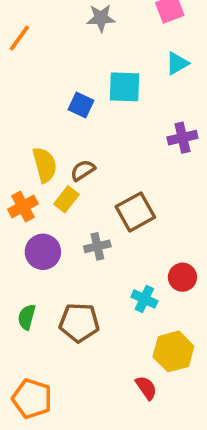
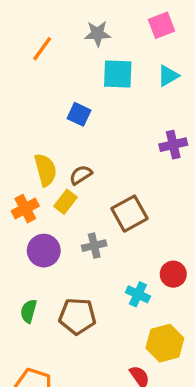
orange line: (19, 38) -> (42, 49), moved
cyan square: (124, 87) -> (118, 74), moved

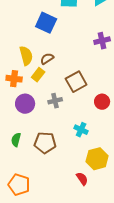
blue square: (79, 114) -> (46, 23), size x1.5
orange cross: (25, 209) -> (14, 79), turned 35
red circle: (173, 274) -> (102, 102), moved

